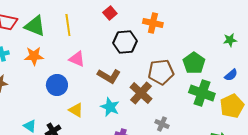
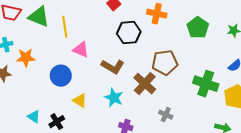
yellow line: (68, 25) -> (65, 27), moved
orange star: (34, 56) -> (26, 58), moved
green pentagon: (194, 63) -> (198, 28), moved

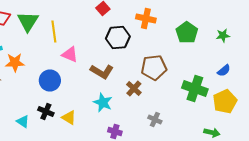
green triangle: (39, 17) -> (28, 22), turned 40
brown cross: (145, 84) -> (134, 88), size x0.7
yellow triangle: (80, 101) -> (69, 118), moved
black cross: (57, 122) -> (46, 112), moved, turned -35

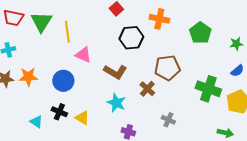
green star: (223, 36) -> (236, 44), moved
orange star: (15, 62) -> (28, 77), moved

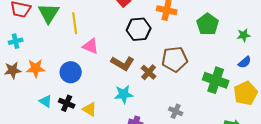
brown cross: (147, 89) -> (149, 72), moved
cyan star: (116, 103) -> (124, 94), turned -30
cyan triangle: (36, 122) -> (46, 101), moved

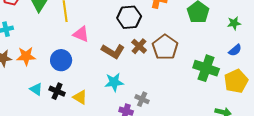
brown pentagon: (175, 59) -> (165, 47), turned -30
brown cross: (149, 72) -> (139, 46), moved
gray cross: (176, 111) -> (142, 99), moved

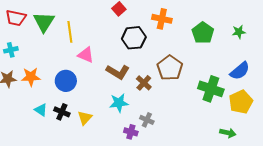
green star: (234, 23) -> (239, 32), moved
brown cross: (139, 46) -> (144, 83), moved
blue semicircle: (235, 50) -> (240, 71), size x1.5
yellow triangle: (80, 97) -> (85, 118), turned 42

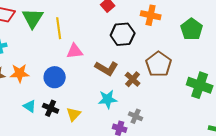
pink triangle: (86, 55) -> (75, 51), turned -30

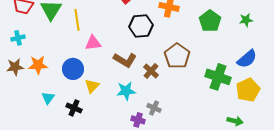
cyan triangle: (30, 106) -> (48, 98), turned 32
black cross: (51, 108) -> (74, 108), moved
yellow triangle: (74, 114) -> (92, 86), moved

